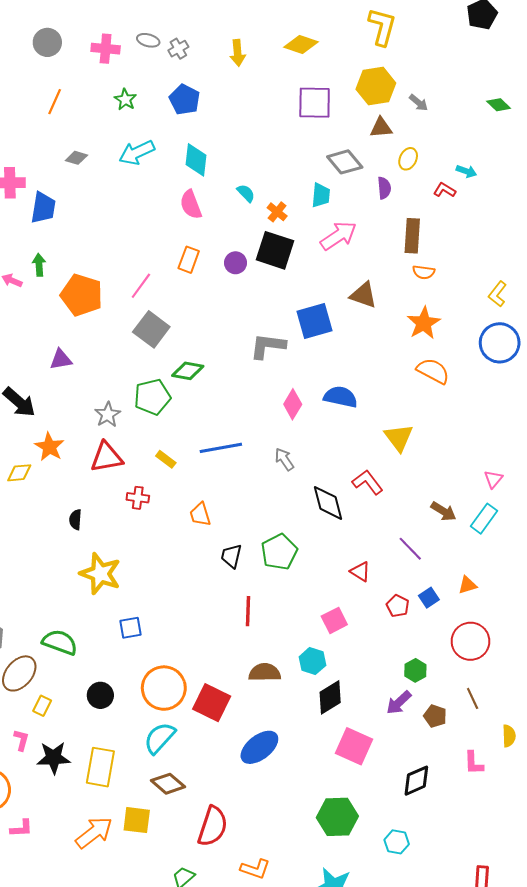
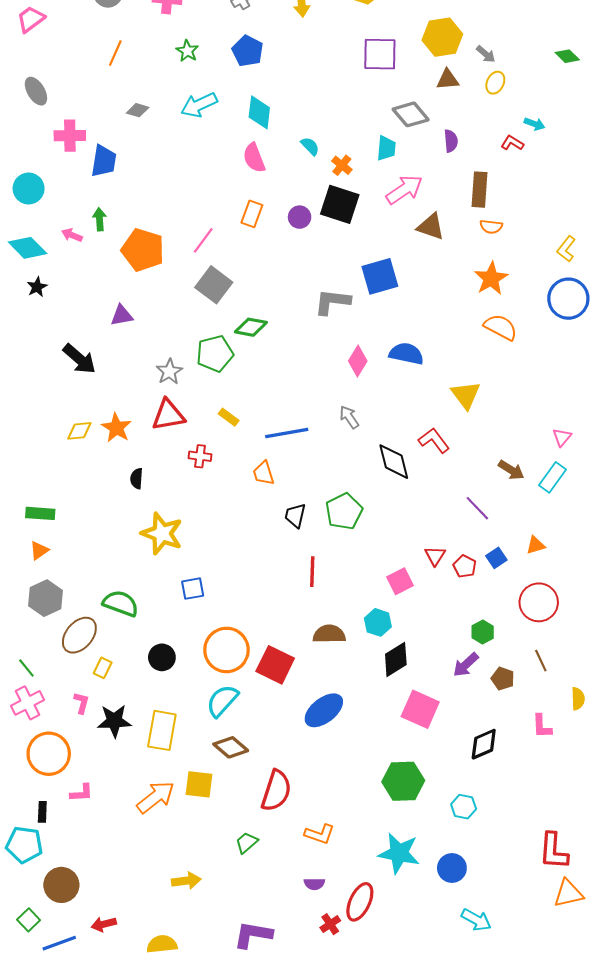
yellow ellipse: (408, 159) -> (495, 83), moved
brown triangle: (363, 295) -> (431, 227), moved
orange star: (49, 447) -> (116, 428), moved
blue line: (221, 448) -> (287, 433), moved
red triangle: (360, 572) -> (435, 556), moved, turned 30

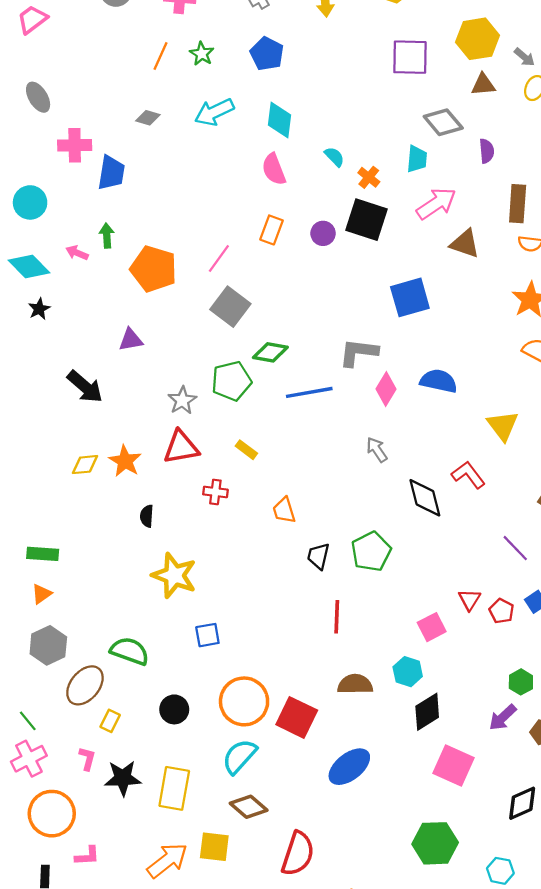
orange line: (115, 53) -> (161, 56), moved
gray L-shape: (332, 302) -> (358, 352), moved
blue line: (287, 433) -> (309, 392), moved

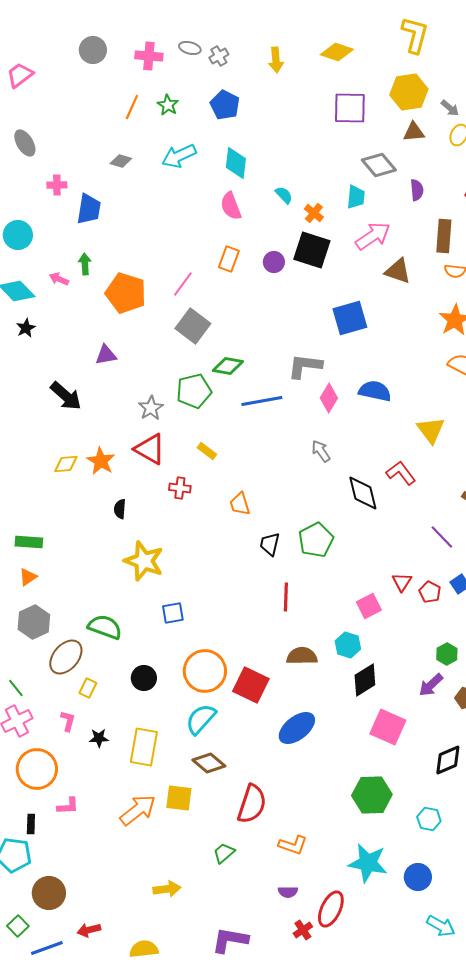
pink cross: (75, 145) -> (57, 185), size x0.7
red triangle: (181, 447) -> (150, 449), turned 40
black star: (123, 778) -> (99, 738), size x0.6

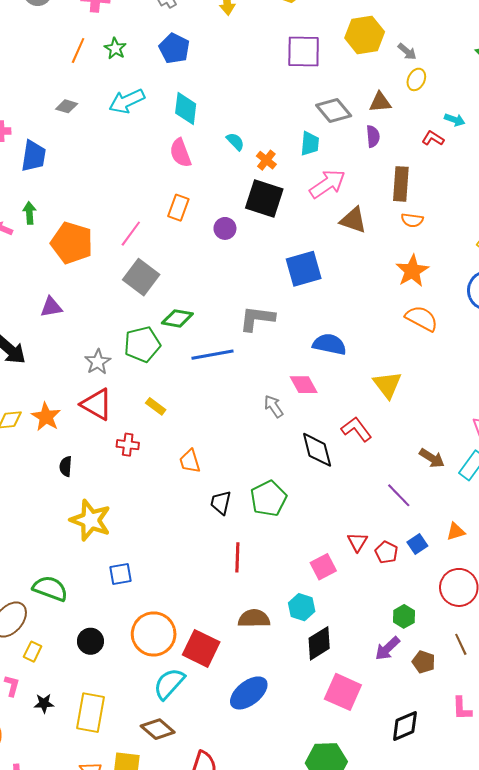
brown triangle: (414, 132) -> (380, 102), moved
purple circle: (274, 262) -> (225, 228), moved
pink diamond: (329, 398) -> (304, 385), moved, turned -60
cyan semicircle: (201, 719) -> (169, 684), moved

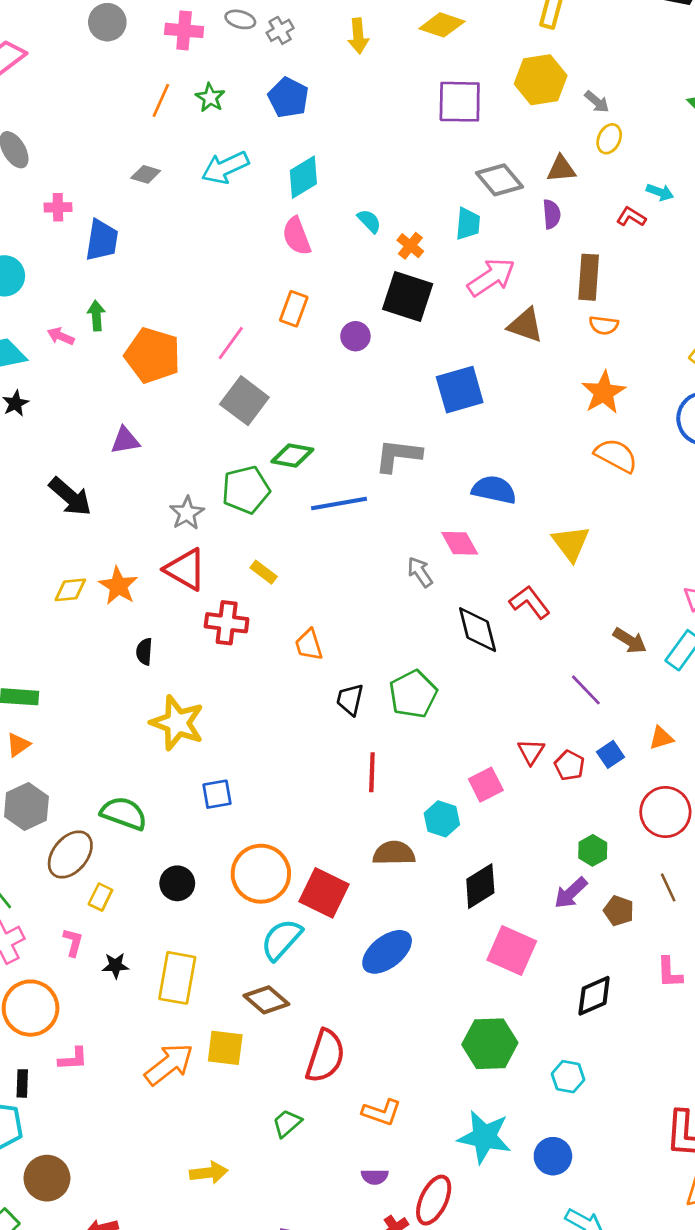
cyan diamond: (186, 108) -> (303, 177), turned 52
red cross: (128, 445) -> (227, 623), size x1.4
cyan hexagon: (302, 607) -> (442, 819), moved

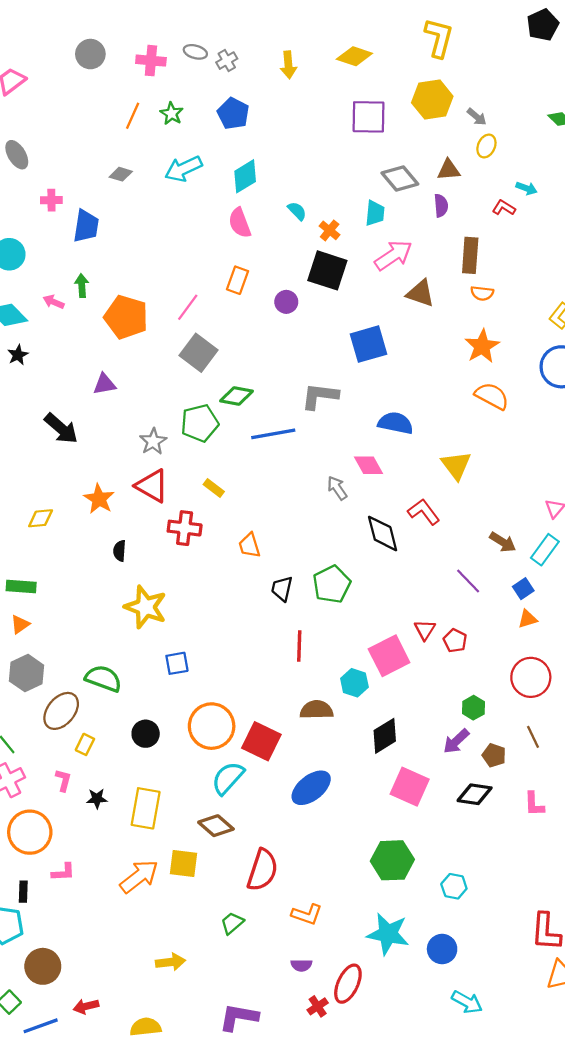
yellow diamond: (70, 590) -> (41, 518), moved
blue square: (611, 754) -> (523, 589), moved
pink square: (486, 785) -> (389, 656), size x1.5
black diamond: (594, 996) -> (475, 794), moved, turned 32

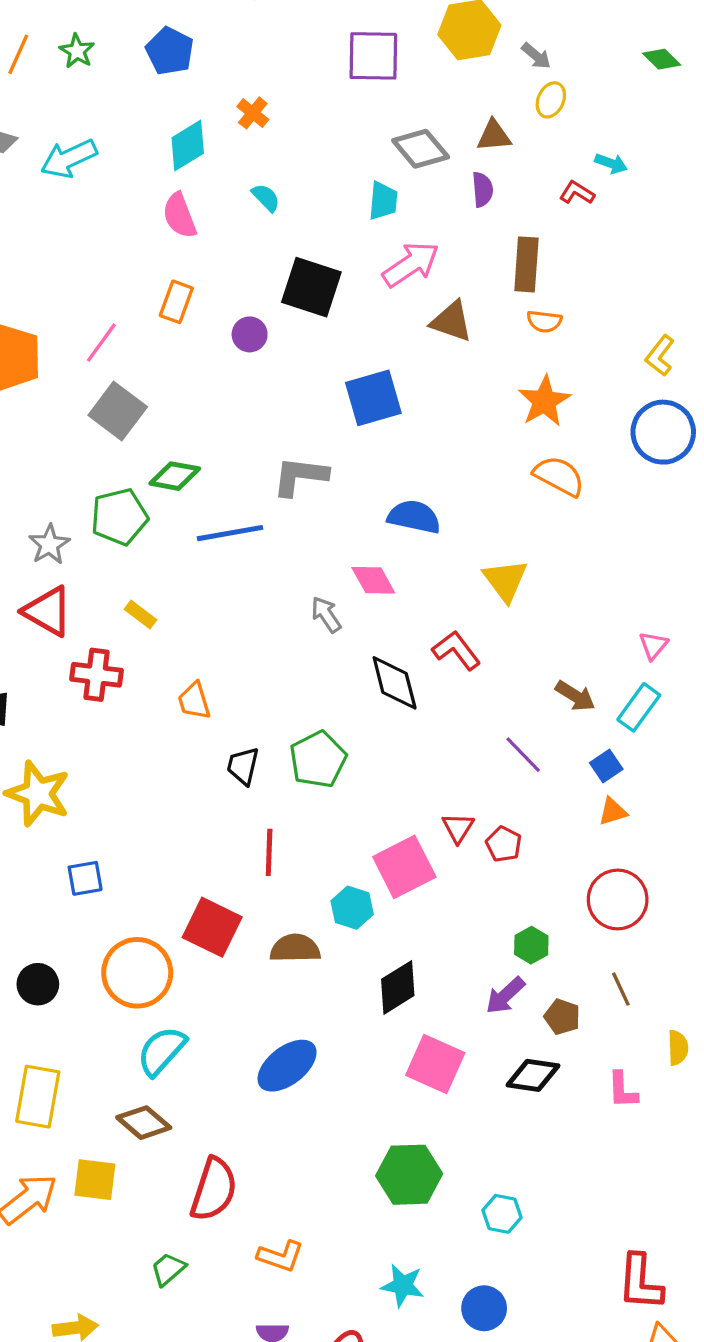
cyan arrow: (183, 169) -> (69, 159), moved
orange cross: (330, 230) -> (253, 113), moved
red square: (261, 741) -> (212, 927), moved
cyan star: (388, 934) -> (403, 1285), size x0.7

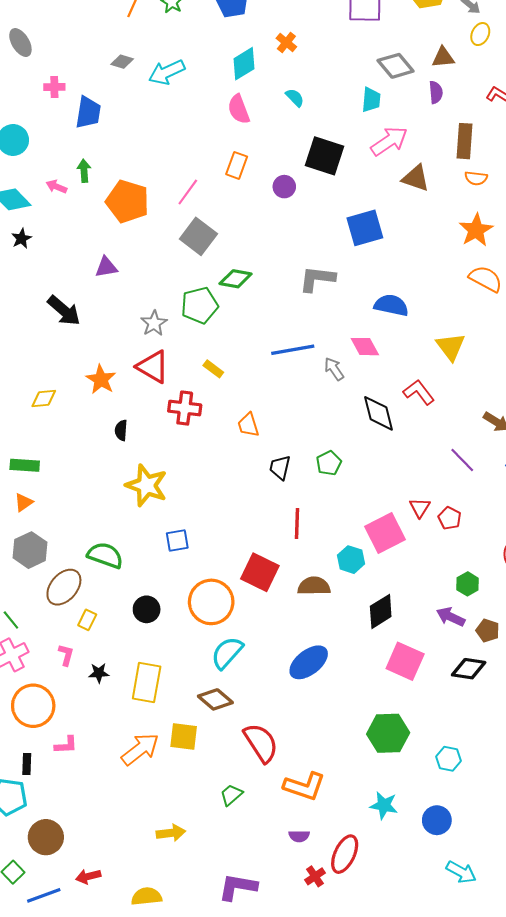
blue line: (230, 533) -> (293, 350), moved
green pentagon: (318, 759) -> (329, 463), size x0.7
purple arrow: (505, 996) -> (451, 617), turned 68
red semicircle: (214, 1189) -> (261, 743), turned -51
orange L-shape: (281, 1256) -> (304, 786), size x1.4

